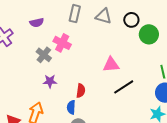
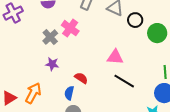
black circle: (131, 20) -> (135, 20), moved
black line: (124, 87) -> (124, 81), turned 55
red semicircle: (81, 91) -> (81, 78), turned -72

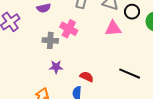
gray cross: (50, 37) -> (50, 40), turned -35
pink triangle: (115, 57) -> (113, 28), moved

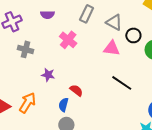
gray cross: (50, 40) -> (25, 49), moved
black line: (130, 74) -> (122, 83), moved

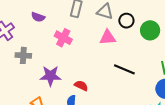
purple semicircle: (47, 15) -> (38, 17), turned 32
purple star: (48, 75) -> (50, 76), size x1.5

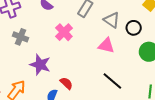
black circle: (126, 21) -> (134, 28), moved

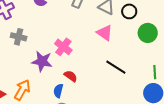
pink cross: (64, 32) -> (63, 47), moved
pink triangle: (106, 45) -> (105, 33), turned 30

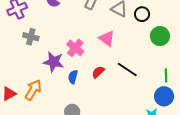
pink triangle: (105, 33) -> (107, 38), moved
red semicircle: (71, 76) -> (98, 72), moved, turned -80
blue semicircle: (58, 91) -> (73, 77), moved

